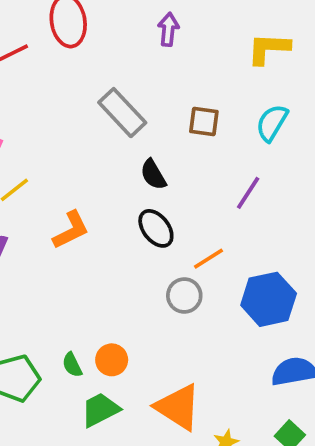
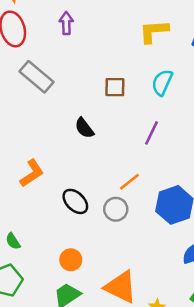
purple arrow: (168, 29) -> (66, 23), moved
gray rectangle: (122, 113) -> (36, 77), moved
black ellipse: (156, 228) -> (75, 201), moved
green semicircle: (72, 365) -> (13, 241), moved

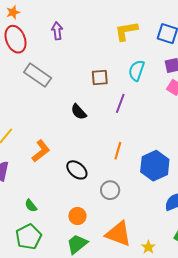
purple line: (151, 133) -> (120, 103), moved
orange line: (129, 182) -> (118, 151), turned -30
gray circle: (116, 209) -> (110, 190), moved

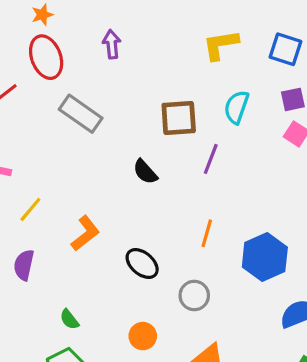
brown square: (100, 78) -> (179, 118), size x1.4

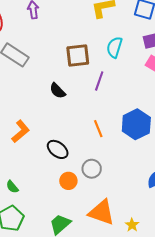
orange line: (207, 233) -> (98, 129), turned -36
blue hexagon: (265, 257) -> (136, 124), moved
orange circle: (143, 336) -> (68, 181), moved

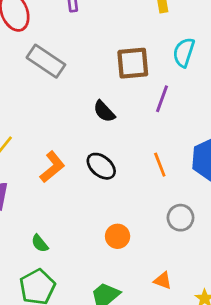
black ellipse: (58, 149) -> (101, 166), moved
gray circle: (92, 169) -> (180, 218), moved
orange triangle: (102, 212) -> (163, 281), size x0.5

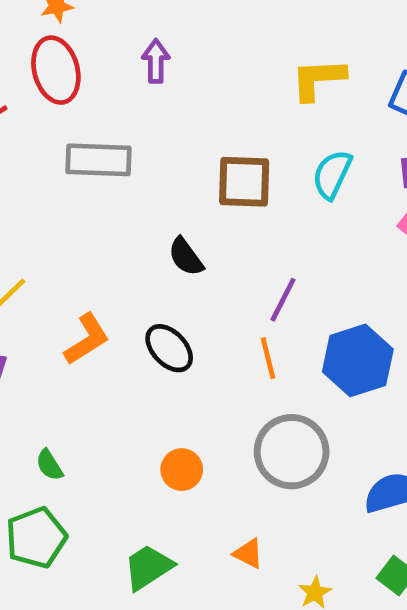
gray rectangle: (46, 61) -> (99, 160), turned -39
purple line: (162, 99) -> (283, 300), moved
gray circle: (180, 218) -> (292, 452), size x1.6

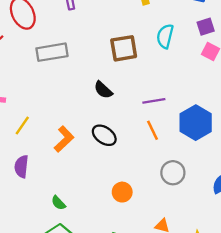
purple line: (283, 300) -> (154, 101), turned 65
gray circle: (292, 452) -> (173, 173), size x0.7

